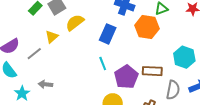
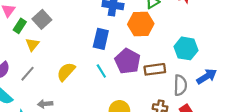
yellow semicircle: (75, 23) -> (66, 72), moved
yellow triangle: (52, 37) -> (32, 44), moved
purple pentagon: (126, 77) -> (128, 61), moved

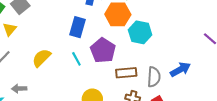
cyan hexagon: (186, 48) -> (140, 32), moved
brown rectangle: (155, 69) -> (126, 73), moved

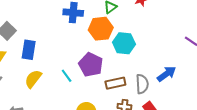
blue rectangle: (77, 27) -> (29, 50), moved

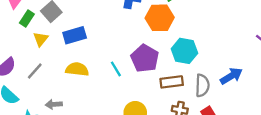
cyan hexagon: (124, 43) -> (184, 51), moved
blue rectangle: (29, 50) -> (75, 35), turned 60
yellow semicircle: (33, 79) -> (77, 69), turned 54

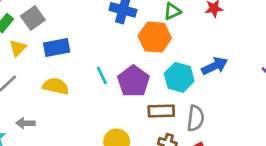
cyan line: (116, 69) -> (102, 75), moved
blue arrow: (231, 76) -> (215, 66), moved

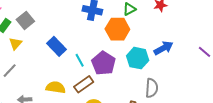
blue rectangle: (57, 47) -> (57, 46), moved, turned 60
yellow semicircle: (56, 86) -> (56, 87), moved
brown rectangle: (161, 111) -> (84, 84), moved, turned -30

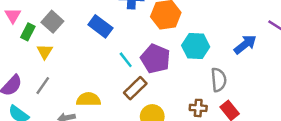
blue rectangle: (57, 46) -> (100, 26), moved
blue arrow: (164, 48) -> (245, 44), moved
yellow semicircle: (56, 87) -> (88, 99), moved

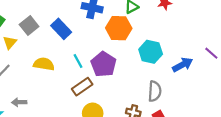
gray square: (52, 22) -> (29, 26), moved
cyan hexagon: (196, 46) -> (151, 52), moved
yellow semicircle: (88, 99) -> (44, 64), moved

